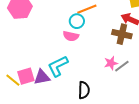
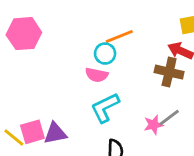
pink star: (111, 63) -> (153, 125), moved
cyan L-shape: (58, 66) -> (105, 108), moved

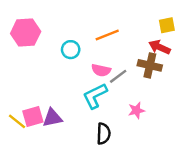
cyan circle: (105, 54) -> (71, 50), moved
pink semicircle: (97, 75) -> (101, 70), moved
gray line: (169, 118) -> (118, 76), moved

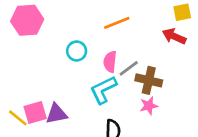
cyan circle: (71, 50) -> (77, 51), moved
brown cross: (150, 65) -> (149, 80), moved
pink semicircle: (101, 70) -> (110, 62), turned 84

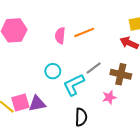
cyan circle: (77, 51) -> (53, 71), moved
pink semicircle: (110, 62) -> (60, 36), moved
brown cross: (149, 80) -> (121, 74), moved

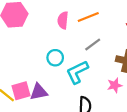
gray line: (94, 68) -> (93, 45), moved

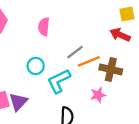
orange line: (88, 17) -> (89, 61), moved
purple triangle: (39, 92) -> (18, 102), turned -36

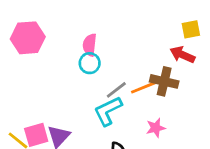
gray line: (75, 52) -> (116, 90), moved
cyan circle: (36, 66) -> (90, 63), moved
brown cross: (111, 69) -> (164, 81), moved

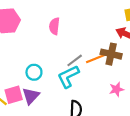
cyan circle: (90, 63) -> (34, 72), moved
pink star: (156, 128) -> (116, 89), moved

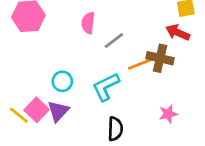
gray line: (75, 60) -> (114, 41), moved
pink star: (116, 89) -> (168, 114), moved
pink square: (14, 95) -> (37, 110), turned -30

